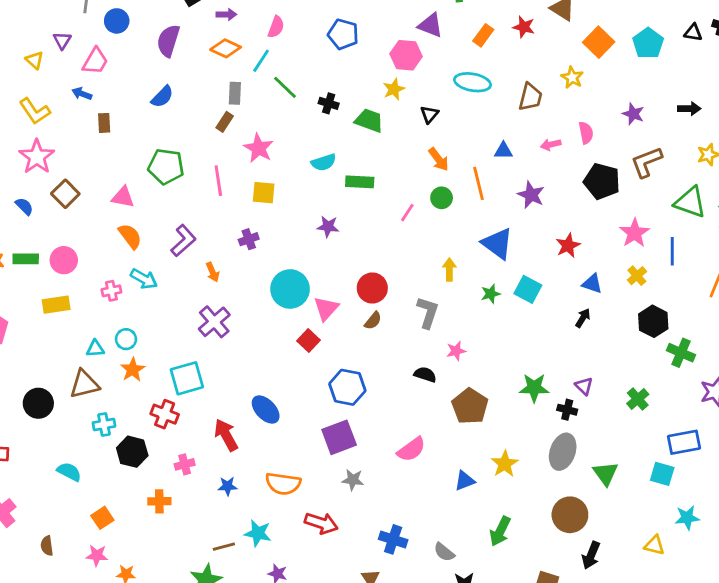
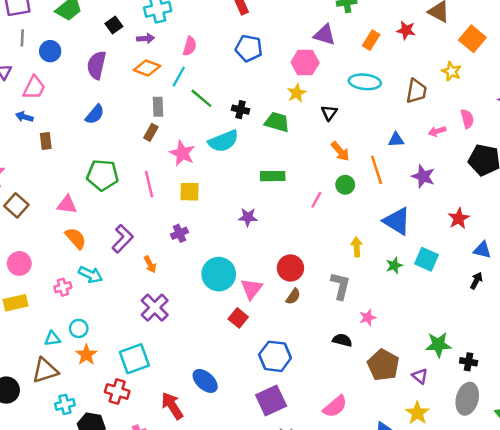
cyan semicircle: (324, 162) -> (223, 141), moved, size x1.4
purple triangle: (584, 386) -> (420, 376), moved

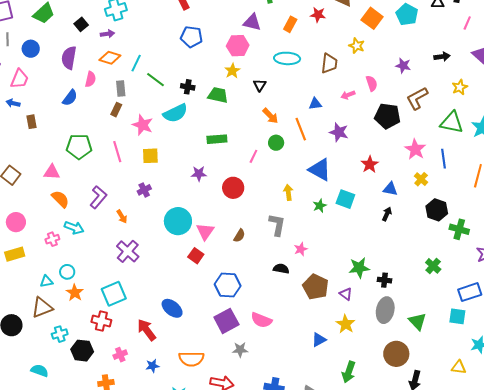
pink semicircle: (190, 46) -> (90, 79), moved
red circle: (290, 268) -> (233, 188), moved
pink semicircle: (335, 406) -> (261, 320), moved, turned 65

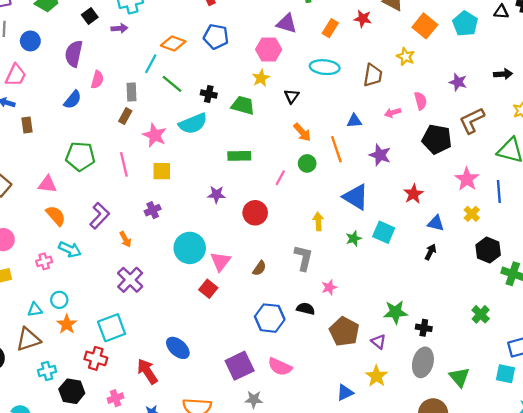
orange diamond: (110, 58) -> (173, 44), moved
blue hexagon: (228, 285) -> (270, 318), moved

